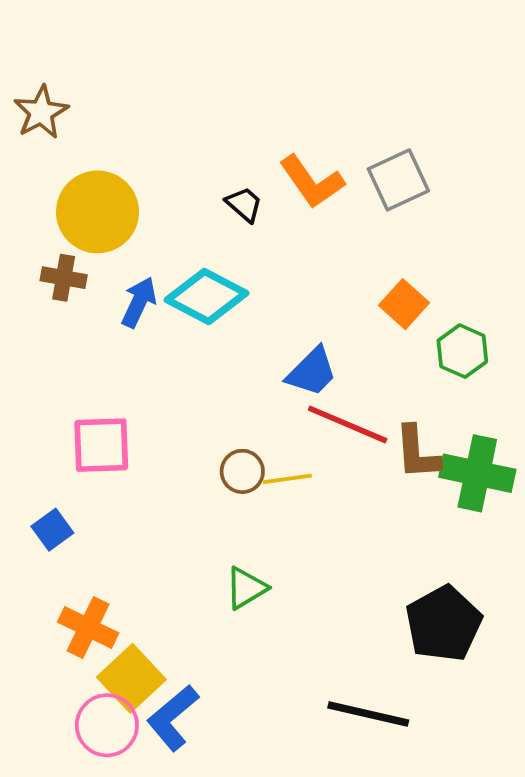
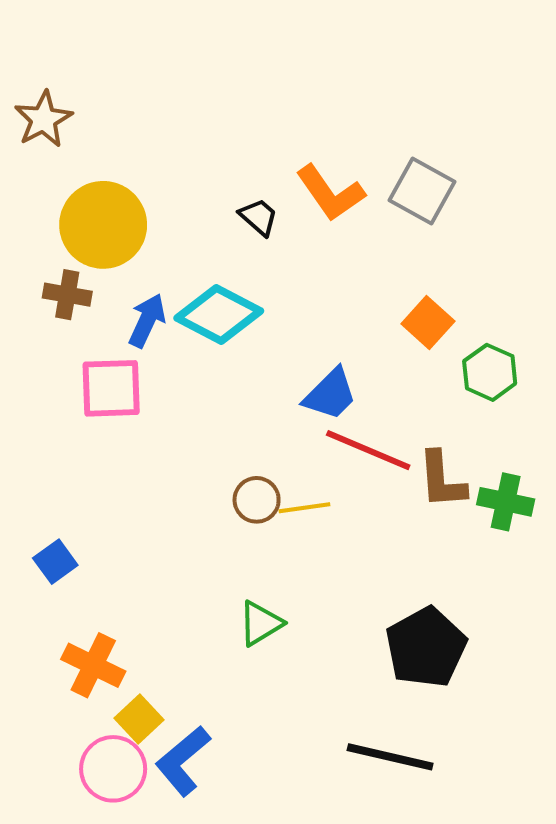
gray square: (398, 180) -> (422, 191), turned -36
pink square: (101, 445) -> (111, 388), moved
green cross: (477, 473) -> (506, 502), size x0.7
black pentagon: (443, 624) -> (426, 647), moved
yellow square: (131, 678) -> (139, 719), size x0.7

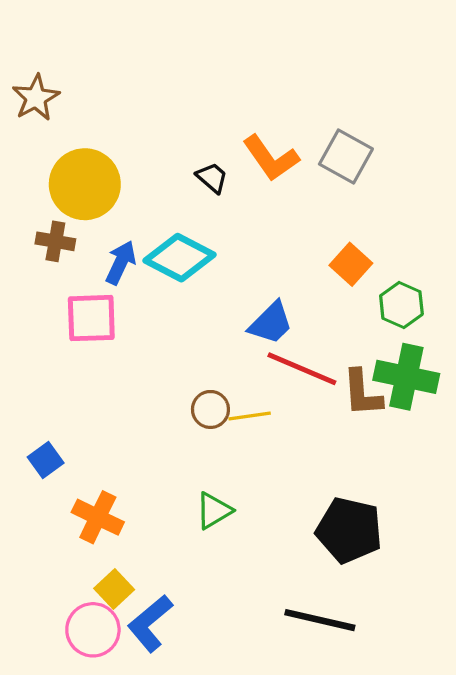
green cross: (506, 502) -> (406, 377), moved, size x1.4
black pentagon: (426, 647) -> (349, 530), turned -30
orange cross: (93, 665) -> (98, 517), moved

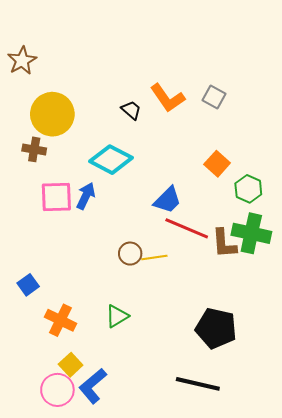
gray square: (346, 156) -> (214, 97), size x0.7
blue arrow: (121, 263) -> (86, 196), moved
green triangle: (214, 511) -> (117, 316), moved

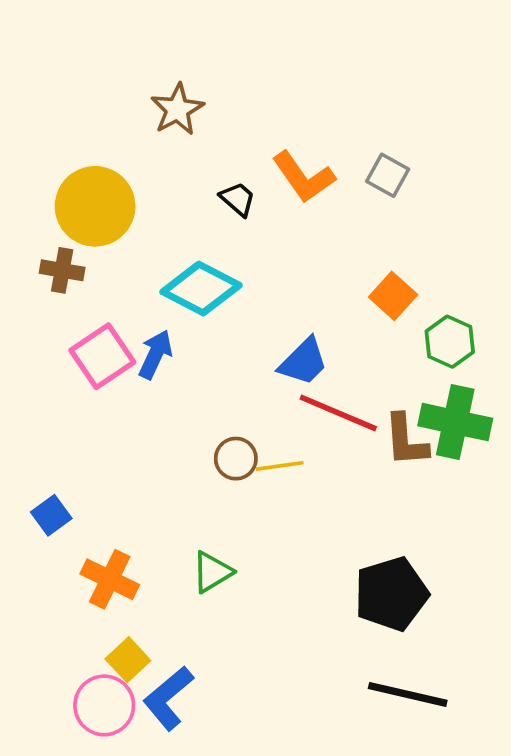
brown star: (22, 61) -> (177, 109), moved
pink square: (56, 197) -> (102, 356), turned -32
black pentagon: (216, 328) -> (391, 594), turned -30
black line: (198, 384) -> (408, 694), moved

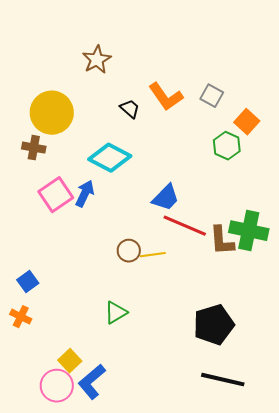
orange square: (393, 296) -> (247, 122), moved
green hexagon: (450, 342) -> (227, 146), moved
orange cross: (110, 579) -> (21, 317), moved, size x0.7

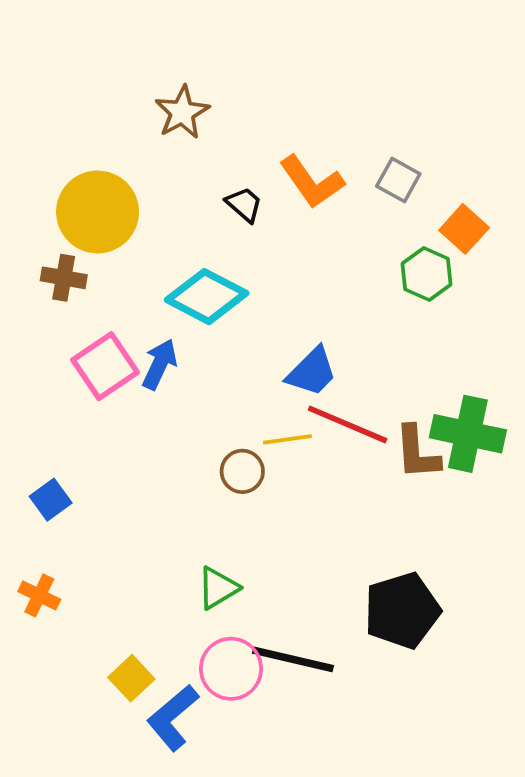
yellow line: (153, 255) -> (287, 439), moved
blue square: (28, 282) -> (51, 500), moved
black line: (223, 380) -> (293, 659), moved
pink circle: (57, 386) -> (231, 669), moved

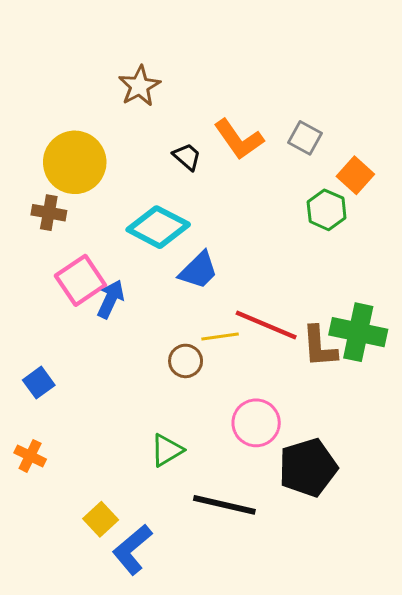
blue arrow: (160, 364) -> (111, 299), moved
blue trapezoid: (312, 372) -> (198, 270), moved
pink circle: (231, 669) -> (256, 423), moved

